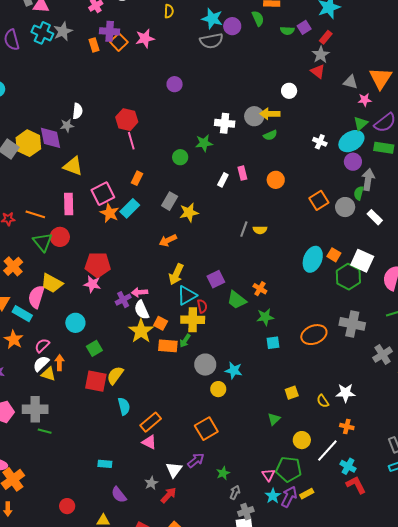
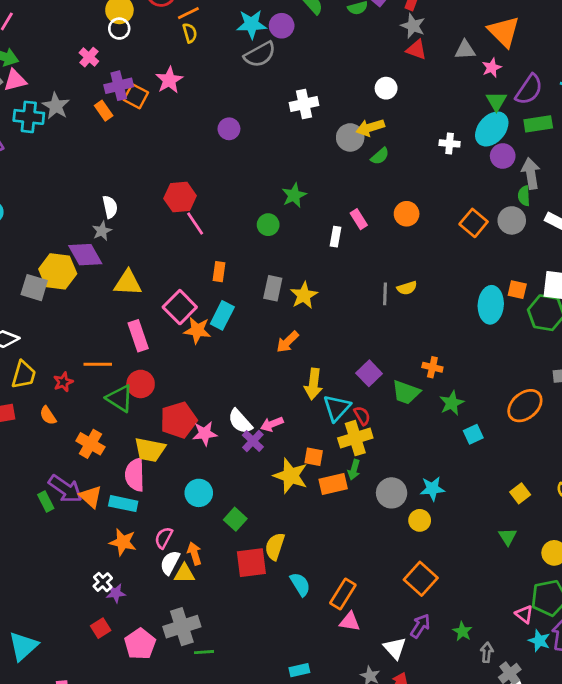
white cross: (225, 123) -> (304, 104), moved
red pentagon: (98, 265) -> (179, 420), moved
white semicircle: (142, 310) -> (240, 421), moved

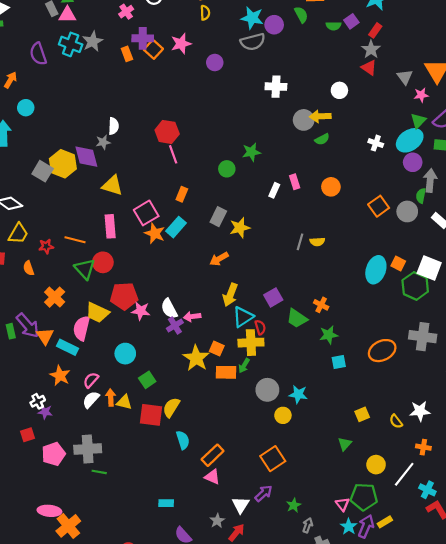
gray triangle: (465, 50) -> (405, 77), turned 42
purple circle: (229, 129) -> (215, 63), moved
yellow triangle: (184, 573) -> (124, 402), moved

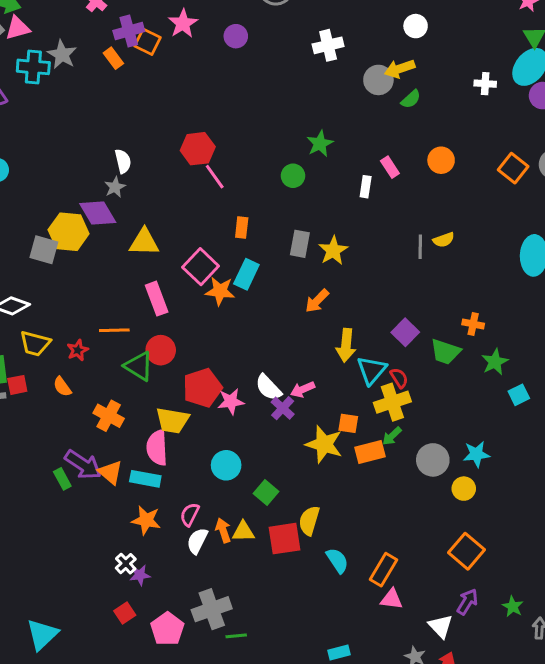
yellow trapezoid: (18, 234) -> (35, 343), turned 90
green arrow: (244, 366) -> (392, 436), turned 32

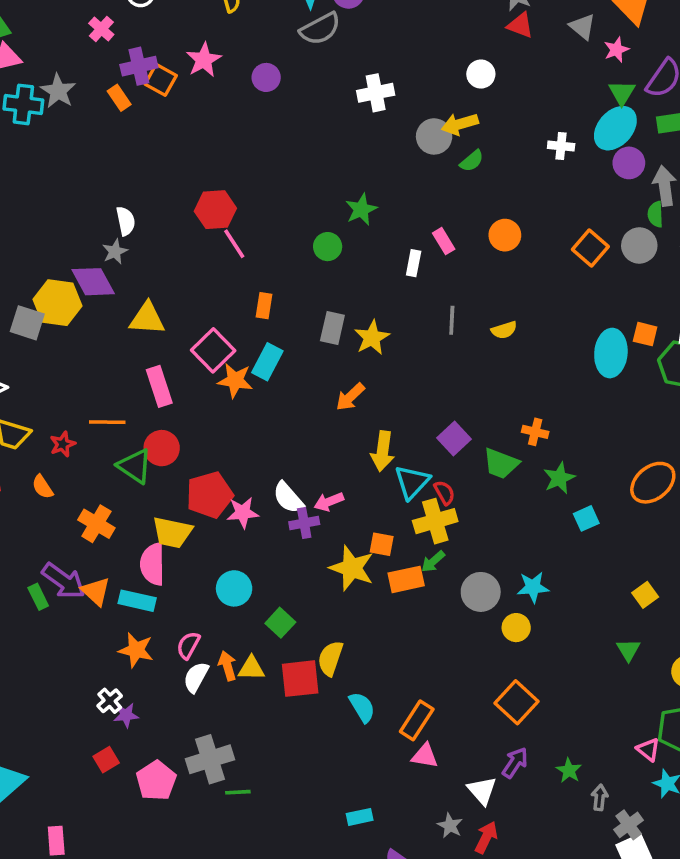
gray line: (420, 247) -> (452, 320), moved
purple cross: (283, 408) -> (304, 523), turned 35

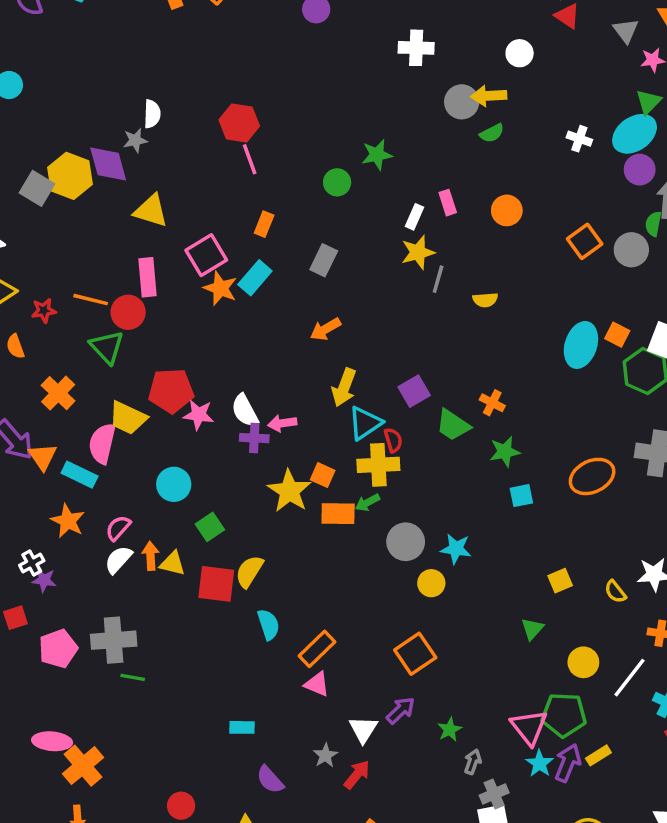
yellow star: (372, 338) -> (418, 252), moved
red circle: (162, 448) -> (128, 312), moved
pink triangle: (648, 749) -> (529, 727), size x1.6

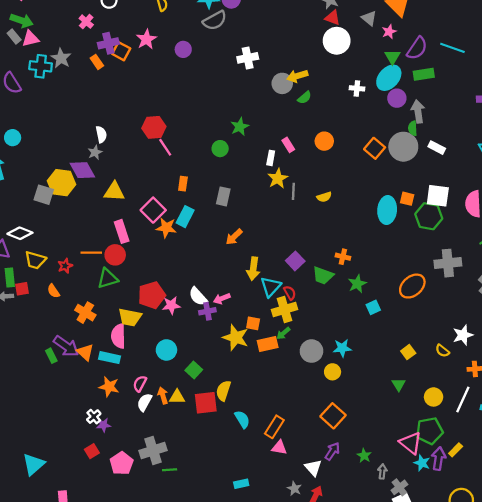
white circle: (520, 53) -> (337, 41), moved, size x1.6
gray circle: (631, 250) -> (403, 147), size x1.4
green triangle: (107, 347) -> (108, 278), turned -50

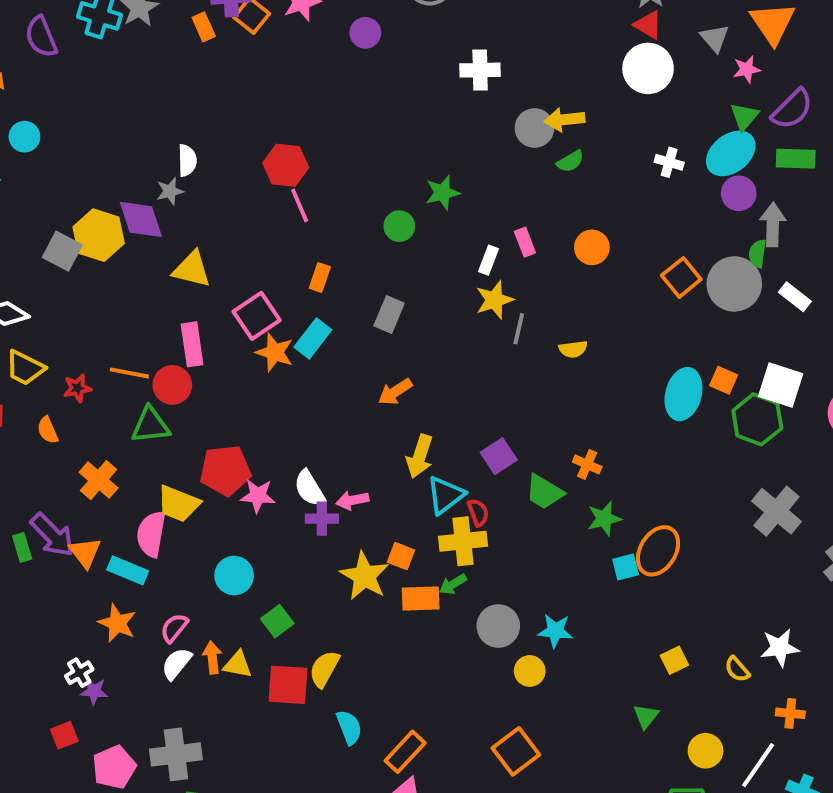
gray cross: (448, 263) -> (776, 511), turned 35
orange ellipse: (412, 286) -> (658, 551), moved, turned -30

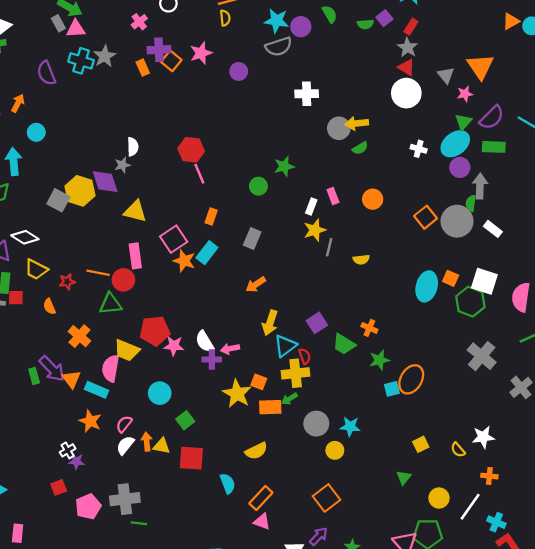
yellow semicircle: (324, 669) -> (256, 451), moved, turned -145

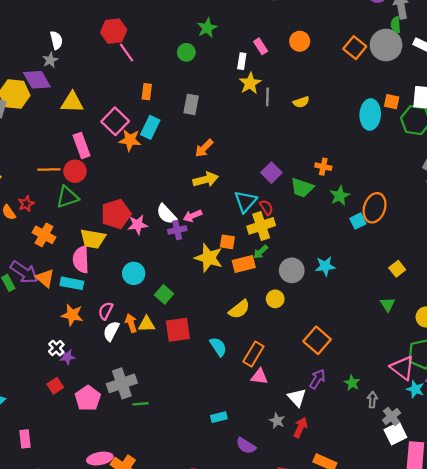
red star: (67, 282) -> (26, 204), moved
yellow arrow: (270, 323) -> (206, 180), moved, turned -110
yellow circle: (335, 450) -> (275, 299), moved

